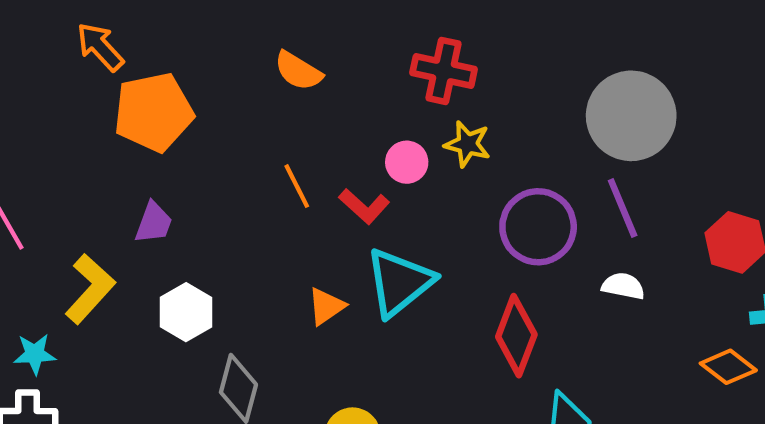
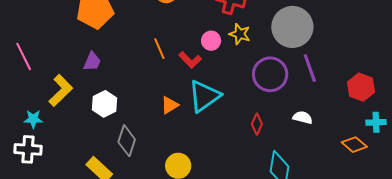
gray circle: (631, 116) -> (292, 27), moved
white semicircle: (623, 286) -> (303, 118), moved
red diamond: (516, 336) -> (257, 124), size x0.6

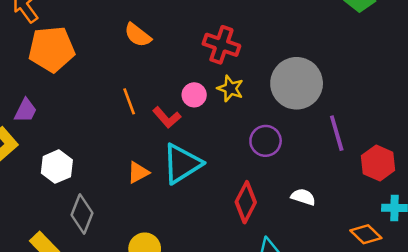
purple trapezoid: (92, 62) -> (25, 110), moved
purple line: (310, 68) -> (337, 133), moved
purple circle: (270, 74) -> (266, 141), size x0.7
red diamond: (257, 124) -> (246, 202), size x1.5

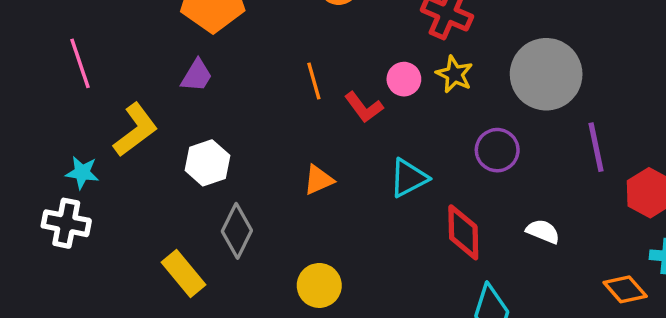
purple trapezoid: (25, 110) -> (197, 76), moved
cyan triangle: (182, 164) -> (409, 178), moved, size x0.7
red diamond: (246, 202) -> (463, 232), turned -33

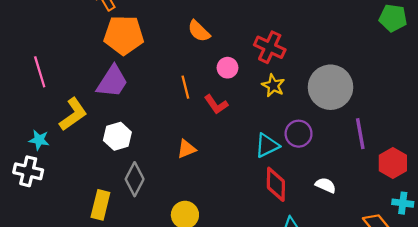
purple trapezoid: (197, 76) -> (112, 82), size x1.6
pink circle: (404, 79) -> (228, 68), moved
cyan triangle: (409, 178) -> (267, 145), moved
yellow rectangle: (184, 274) -> (100, 205), turned 52

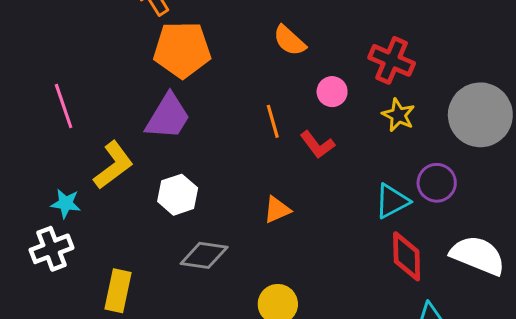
white cross: (28, 171) -> (52, 249), turned -32
gray diamond: (135, 179) -> (204, 255), turned 72
white semicircle: (326, 185) -> (478, 255), size x1.8
yellow rectangle: (100, 205) -> (118, 291), moved

